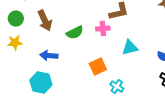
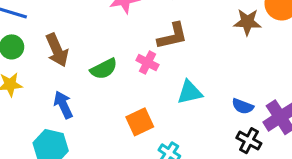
pink cross: (103, 29) -> (147, 63), turned 32
blue arrow: (49, 56) -> (63, 105), turned 60

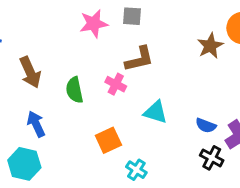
brown star: (247, 22) -> (210, 46), turned -30
green semicircle: (104, 69) -> (74, 90), turned 105
cyan triangle: (190, 92) -> (156, 112), turned 30

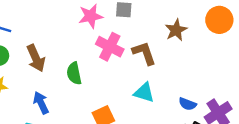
brown star: (210, 46) -> (176, 30), moved
brown L-shape: (139, 59) -> (144, 53), moved, turned -96
pink cross: (116, 84) -> (110, 47), moved, size x1.5

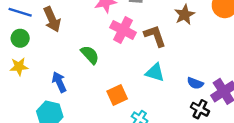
brown arrow: (36, 58) -> (52, 19), moved
green semicircle: (74, 73) -> (90, 55), turned 150

